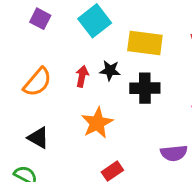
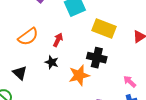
black star: (110, 70) -> (52, 62), moved
orange star: (97, 123) -> (79, 75), moved

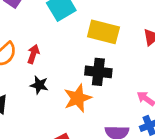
red arrow: (58, 40) -> (33, 54), moved

